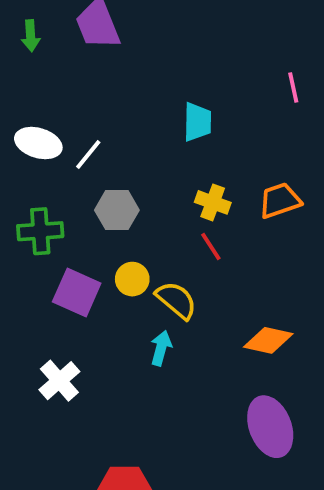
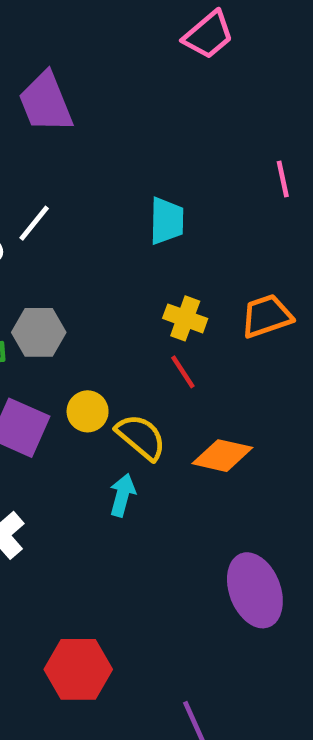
white line: (88, 155) -> (34, 223), moved
gray hexagon: (117, 210) -> (39, 332), moved
orange diamond: (268, 340) -> (222, 456), moved

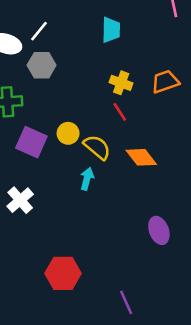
gray hexagon: (39, 332) -> (42, 65), moved
orange diamond: (222, 456) -> (141, 157), turned 40
purple ellipse: (255, 590) -> (159, 230), size x0.7

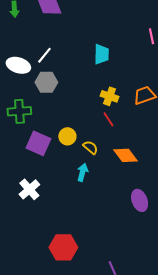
yellow semicircle: (97, 147) -> (90, 147), size x0.7
purple ellipse: (159, 230) -> (140, 200), moved

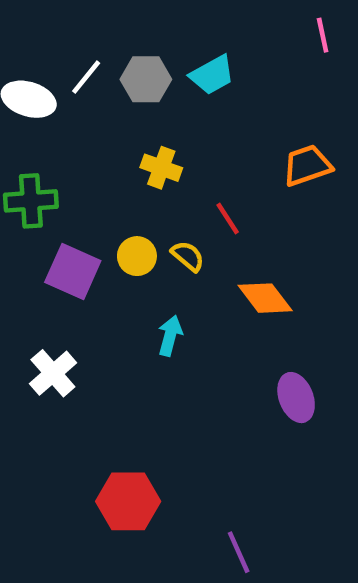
cyan trapezoid: (101, 54) -> (212, 75), turned 60
gray hexagon: (46, 82) -> (146, 79), moved
yellow cross: (110, 96) -> (161, 168), moved
yellow semicircle: (90, 147) -> (188, 256), moved

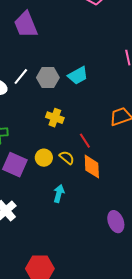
orange diamond: (265, 298) -> (92, 167), moved, turned 35

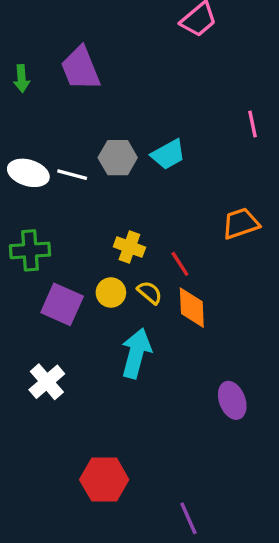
white line: (21, 77) -> (72, 175), moved, turned 66
yellow cross: (55, 118) -> (129, 247), moved
cyan arrow: (59, 194) -> (136, 353), size x1.6

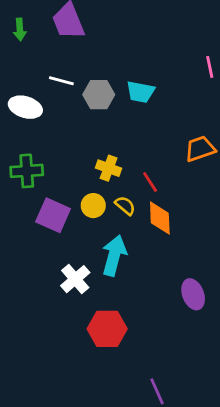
cyan trapezoid: (168, 154) -> (140, 92), turned 40
white line: (72, 175) -> (61, 81), moved
white cross: (47, 382) -> (75, 279), moved
red hexagon: (104, 480) -> (107, 329), moved

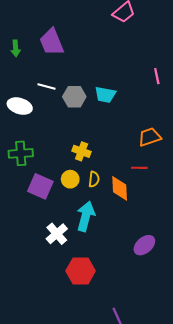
red line: (150, 182) -> (139, 168), moved, turned -56
yellow semicircle: (125, 206) -> (94, 179), turned 56
purple ellipse: (193, 294) -> (144, 245), turned 70

